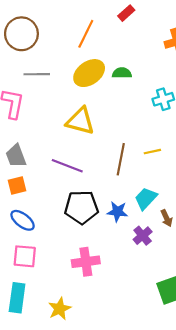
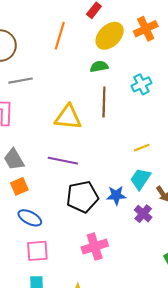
yellow ellipse: (89, 73) -> (110, 36), moved
yellow line: (152, 152) -> (142, 148), moved
brown line: (121, 159) -> (104, 102), moved

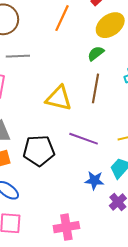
green semicircle: (99, 67) -> (96, 53), turned -36
purple line: (63, 161) -> (84, 139), moved
black pentagon: (82, 197) -> (39, 151), moved

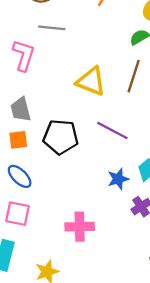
blue star: (94, 180) -> (118, 179), turned -30

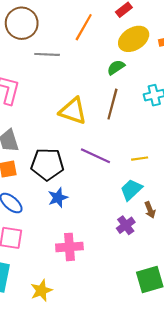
gray line: (52, 28) -> (47, 54), moved
blue star: (118, 179) -> (58, 198), moved

